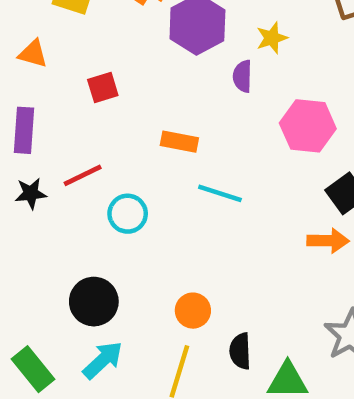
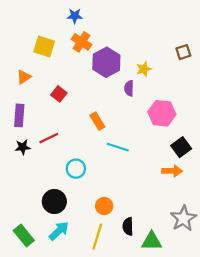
orange triangle: (33, 54) -> (24, 77), turned -49
red square: (103, 88) -> (59, 94), turned -35
orange rectangle: (179, 142) -> (97, 121), turned 48
cyan circle: (128, 214) -> (76, 169), moved

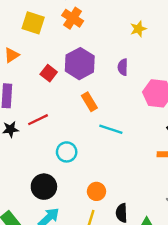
purple hexagon: (106, 62) -> (80, 64), moved
yellow star: (144, 69) -> (138, 29), moved

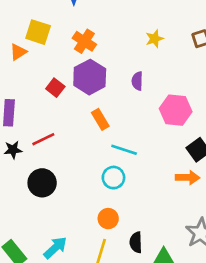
orange cross: (73, 18) -> (84, 41), moved
orange triangle: (12, 55) -> (18, 52), moved
cyan circle: (67, 152) -> (113, 178), moved
black circle: (44, 187) -> (42, 183), moved

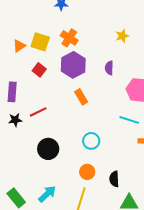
yellow square: (38, 32) -> (40, 42), moved
red square: (55, 88) -> (39, 70), moved
cyan line: (124, 150) -> (129, 120), moved
black circle: (42, 183) -> (48, 149), moved
black semicircle: (136, 242) -> (114, 179), moved

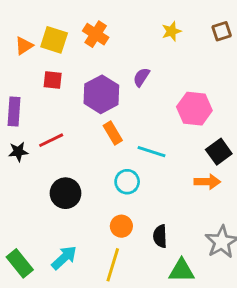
purple hexagon: (73, 65) -> (101, 94), moved
purple semicircle: (109, 68) -> (141, 77), moved, turned 32
red square: (39, 70) -> (53, 80), turned -32
orange rectangle: (81, 97) -> (113, 133), moved
cyan line: (129, 120) -> (151, 152), moved

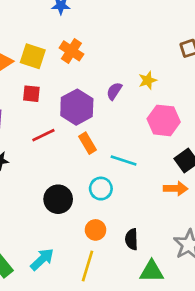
yellow star: (172, 31) -> (148, 80), moved
red line: (51, 140) -> (43, 135), moved
black circle: (66, 193) -> (58, 199), moved

